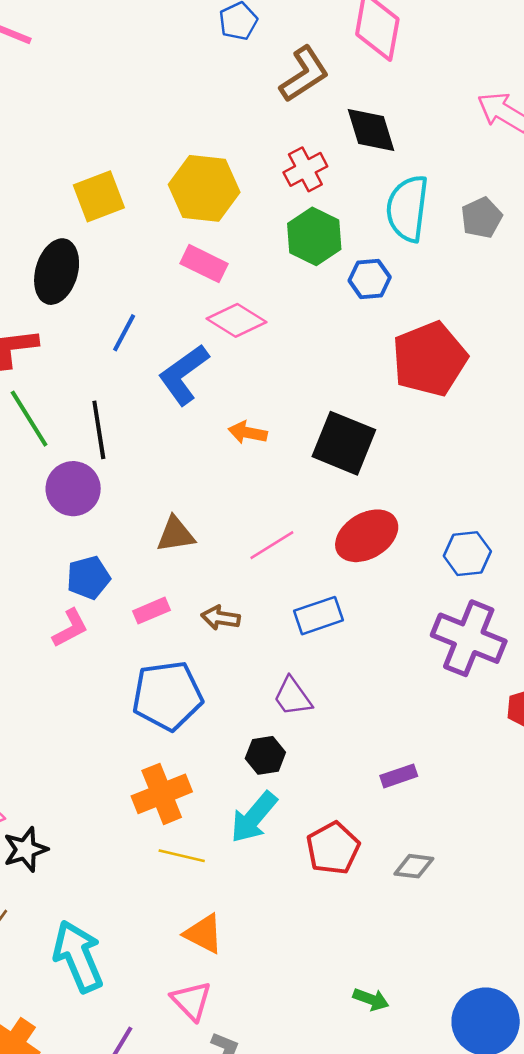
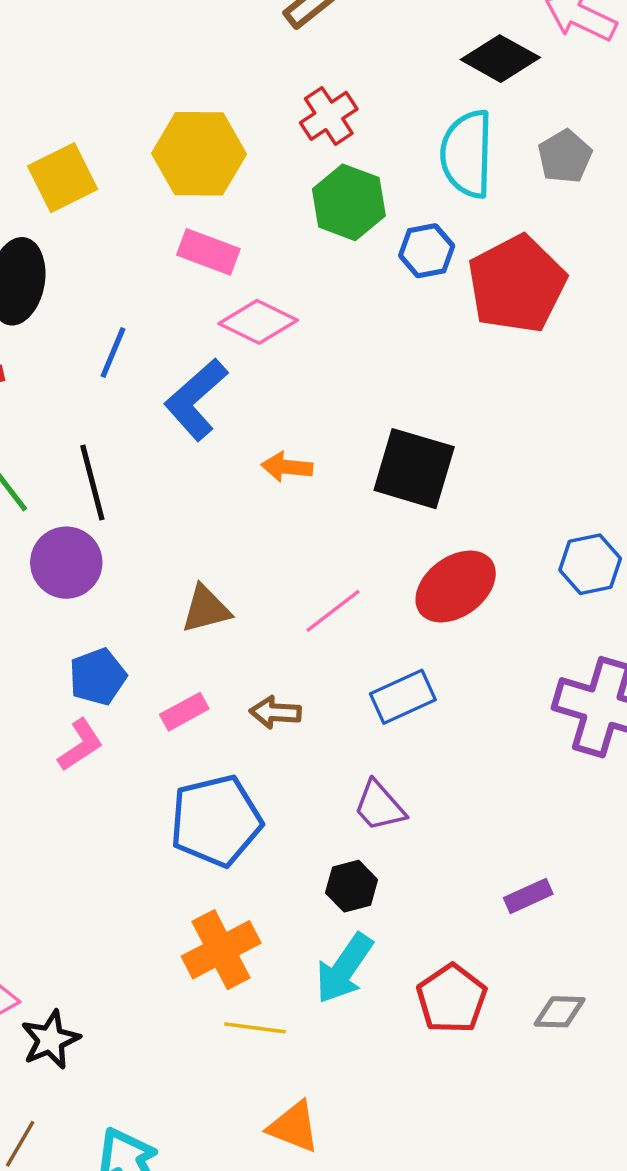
black diamond: (371, 130) -> (500, 59), moved, turned -38
red pentagon: (430, 359) -> (517, 284), moved
blue hexagon: (467, 554) -> (590, 564), moved

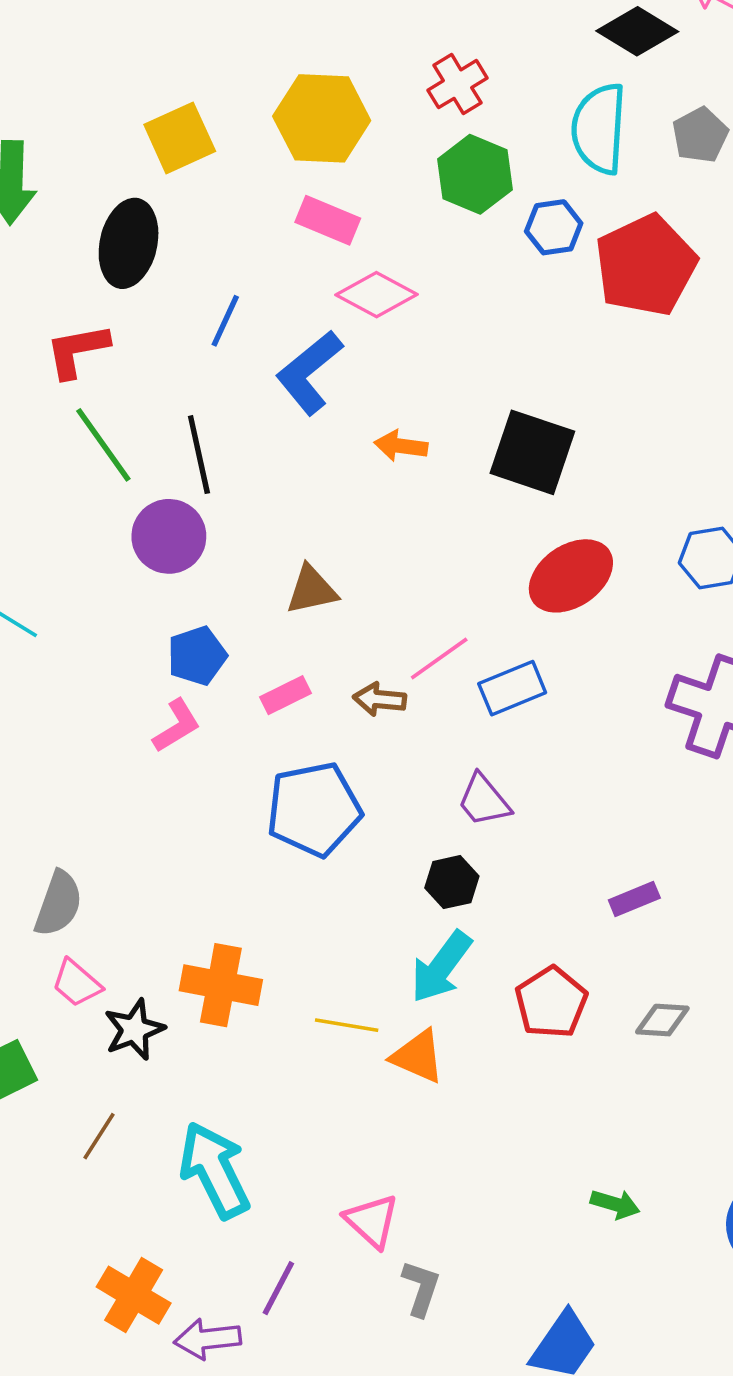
pink line: (333, 611) -> (439, 659), moved
orange cross: (221, 950) -> (221, 985), moved, turned 36
orange triangle: (294, 1127) -> (418, 1056), moved

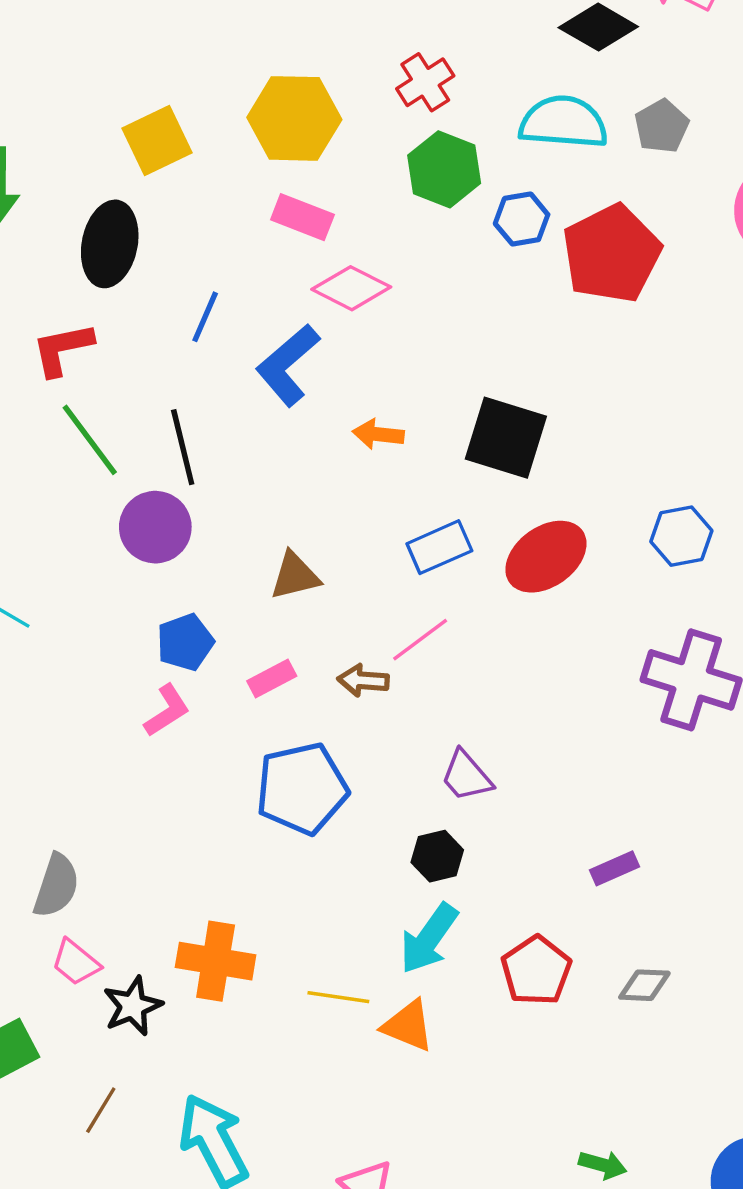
cyan semicircle: (599, 129) -> (563, 122), turned 92
blue rectangle: (512, 688) -> (439, 547), moved

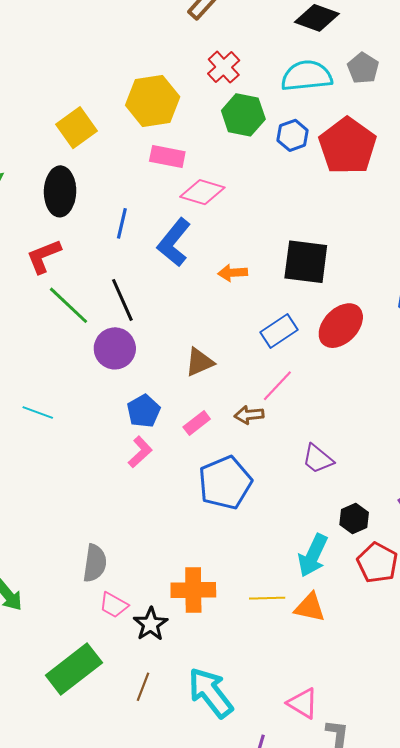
black hexagon: (437, 856) -> (354, 519), moved

